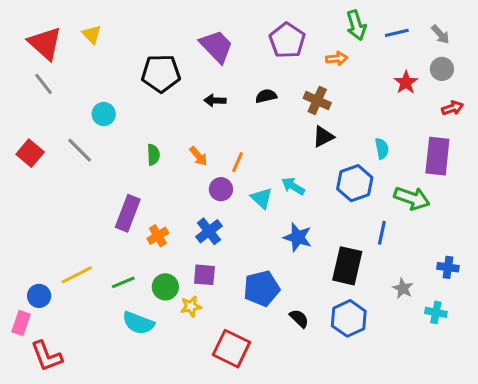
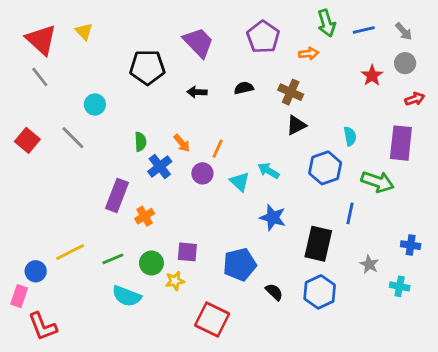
blue cross: (209, 231) -> (160, 167), moved

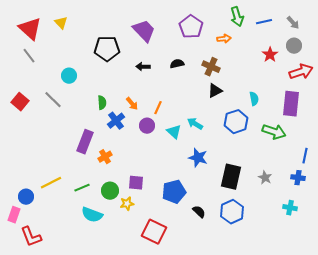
red arrow: (415, 99) -> (301, 72), size x1.6
blue line: (350, 213) -> (305, 156), moved
gray star: (369, 264) -> (265, 178), moved

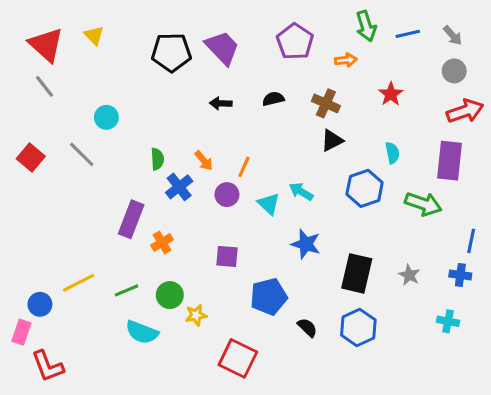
black pentagon: (107, 49) -> (171, 52), moved
red star: (270, 55) -> (391, 94), moved
purple square: (136, 183) -> (227, 256), moved

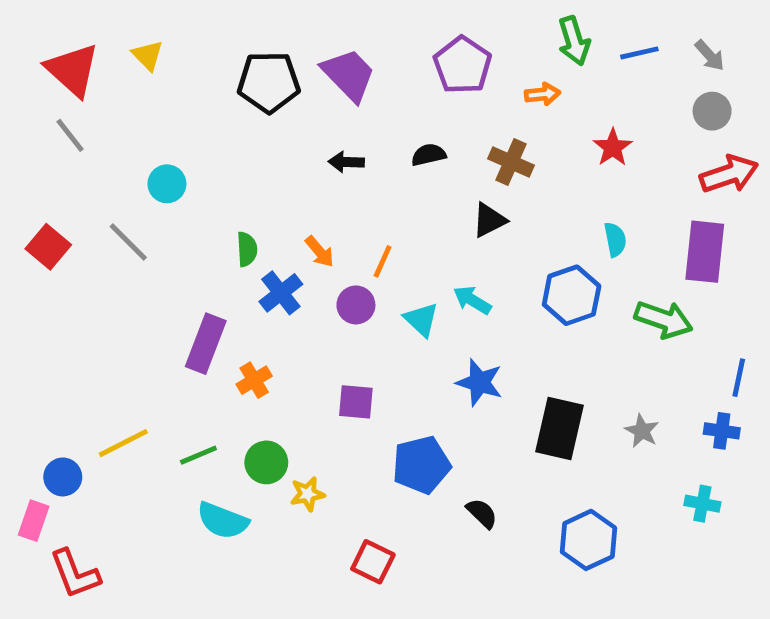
black triangle: (332, 140) -> (489, 220), moved
blue hexagon: (358, 328) -> (589, 540), moved
red square: (238, 358) -> (373, 562), size x0.7

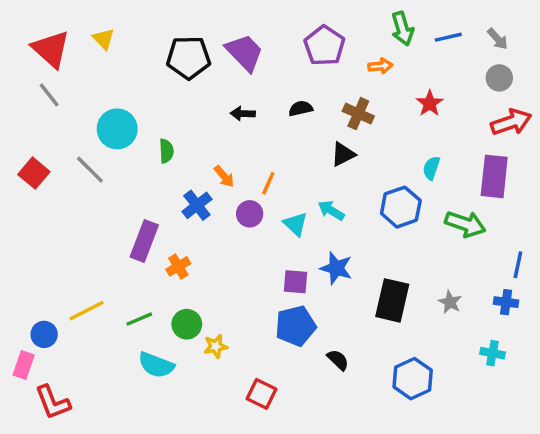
cyan circle: (167, 184) -> (117, 129), size x1.5
cyan semicircle: (615, 240) -> (431, 168), turned -150
green semicircle: (247, 249) -> (166, 151), moved
purple square: (356, 402) -> (295, 282), moved

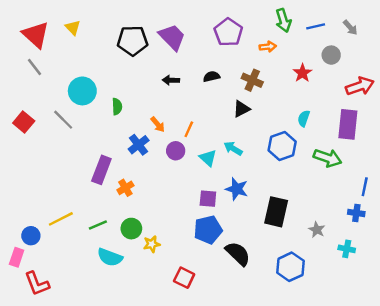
gray circle: (499, 78) -> (331, 55), moved
gray star: (450, 302) -> (317, 230), moved
black semicircle: (338, 360) -> (238, 254), size x1.6

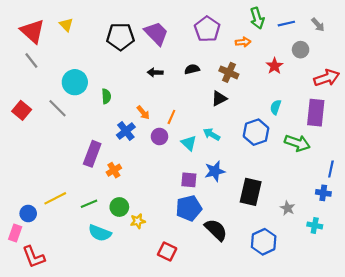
blue star: (237, 189) -> (215, 171), turned -30

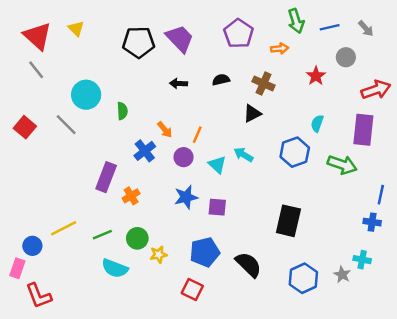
blue star: (215, 171) -> (186, 197), moved
blue pentagon: (189, 208) -> (205, 252), moved
gray star: (288, 208) -> (342, 275), moved

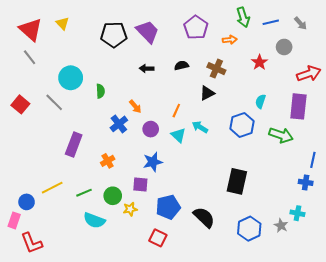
orange line: (197, 135) -> (176, 111), moved
purple rectangle: (106, 177) -> (74, 144), moved
purple square: (217, 207) -> (140, 184), moved

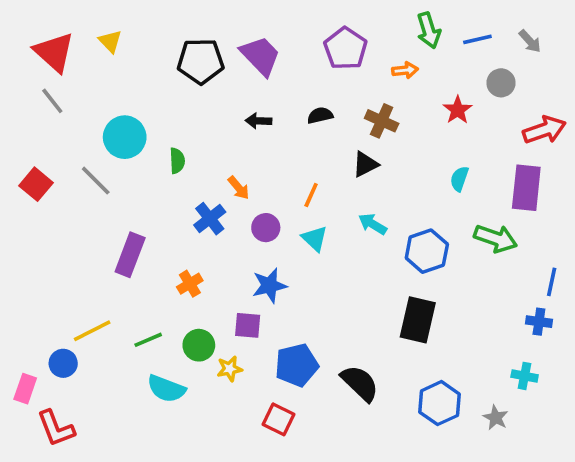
blue hexagon: (242, 125) -> (427, 251), moved
cyan arrow: (200, 127) -> (373, 224), moved
blue circle: (27, 202) -> (63, 363), moved
gray star: (281, 226) -> (496, 418), moved

